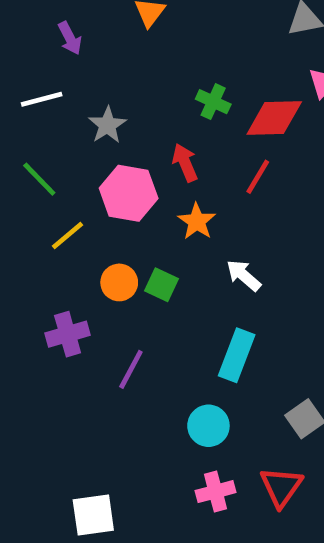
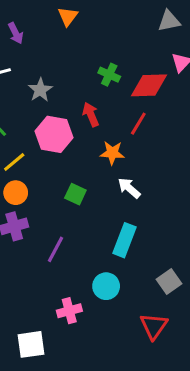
orange star: (197, 221) -> (112, 153), moved, turned -30
orange circle: (119, 282) -> (16, 193), moved
pink cross: (216, 492) -> (69, 311), moved

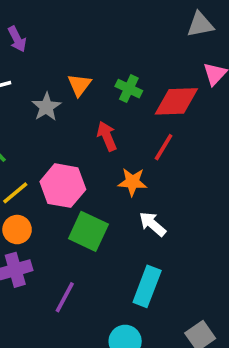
orange triangle: (68, 16) -> (79, 85), moved
pink hexagon: (54, 134) -> (63, 186), moved
green square: (75, 194) -> (88, 231), size x1.5

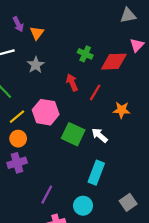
orange triangle: (79, 85) -> (37, 33), moved
red line: (164, 147) -> (95, 92), moved
orange star: (132, 182) -> (122, 110), moved
green square: (88, 231) -> (73, 134), moved
purple line: (65, 297) -> (47, 195), moved

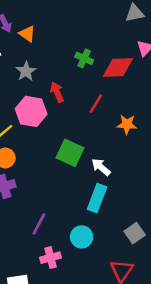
orange triangle: (37, 33) -> (27, 34), turned -32
red arrow: (72, 82) -> (57, 92), moved
pink hexagon: (46, 112) -> (31, 111), moved
white arrow: (100, 135) -> (101, 167), moved

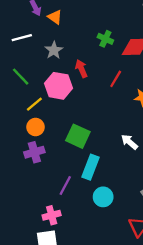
green square: (70, 153) -> (78, 136), moved
white arrow: (101, 167) -> (129, 142), moved
cyan rectangle: (97, 198) -> (91, 167), moved
pink cross: (51, 258) -> (52, 215), moved

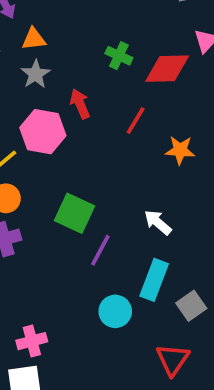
orange triangle: (55, 17) -> (34, 39), moved, turned -42
cyan rectangle: (91, 167) -> (154, 280), moved
purple line: (65, 185) -> (100, 250), moved

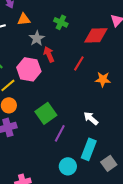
green cross: (119, 56) -> (61, 22), moved
gray star: (36, 74) -> (37, 38), moved
green square: (74, 213) -> (46, 113), turned 30

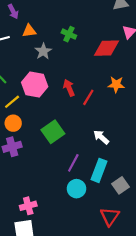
red arrow: (49, 54) -> (69, 88), moved
red line: (79, 63) -> (88, 97), moved
orange star: (103, 79) -> (116, 85), moved
purple line: (60, 133) -> (73, 163), moved

